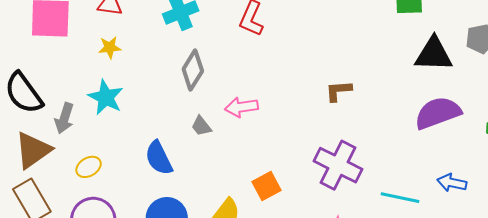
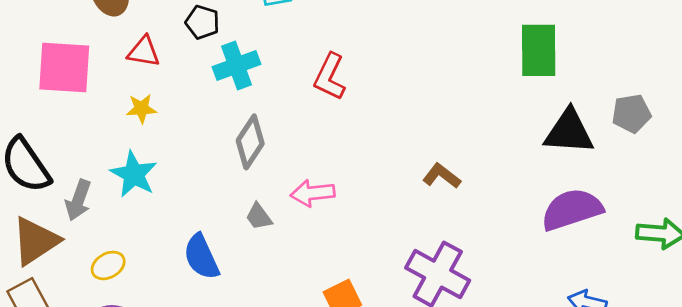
brown L-shape: (339, 91) -> (442, 176), turned 40

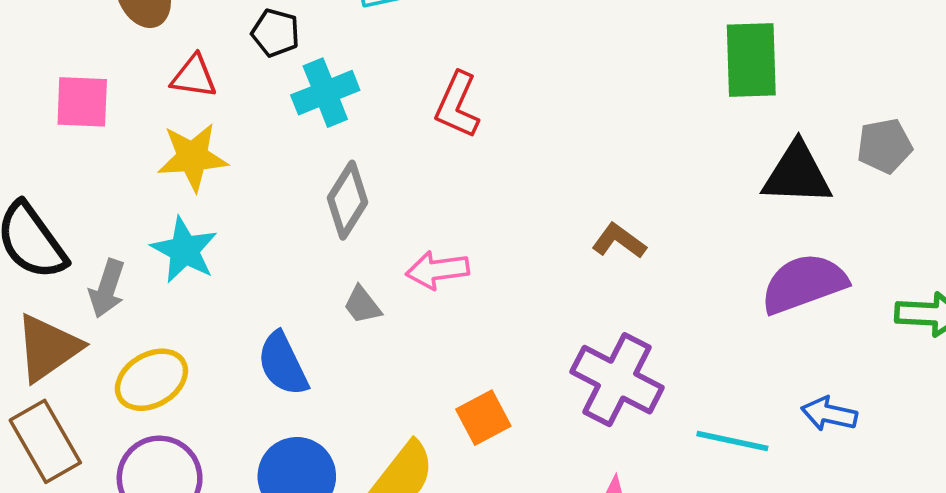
pink square: (64, 68) -> (82, 102), size x0.7
yellow star: (141, 109) -> (193, 157), size x1.6
yellow ellipse: (108, 265) -> (151, 380), size x1.5

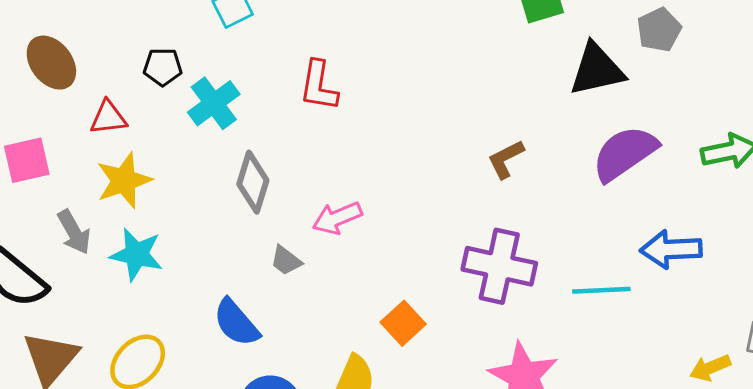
brown L-shape: (619, 241) -> (506, 159), moved, turned -48
gray arrow: (107, 289) -> (74, 232), moved, turned -33
blue arrow: (829, 414) -> (671, 249), size x1.4

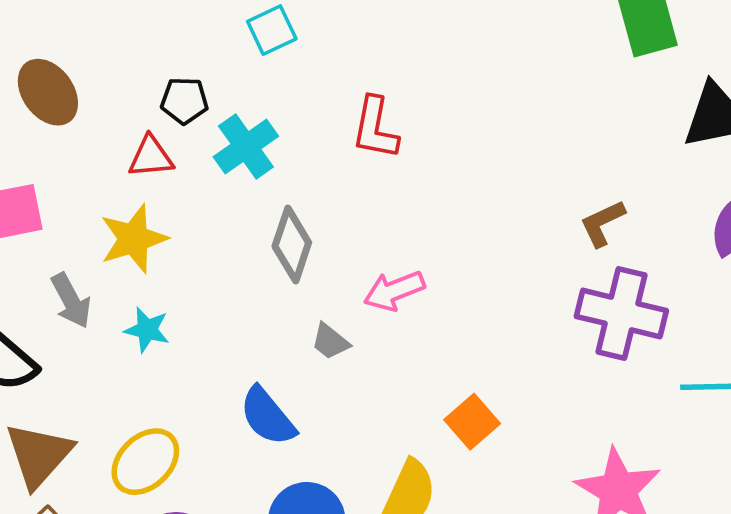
red triangle: (108, 118) -> (151, 157), moved
cyan star: (137, 254) -> (147, 330), size x0.7
purple cross: (499, 266) -> (621, 313), moved

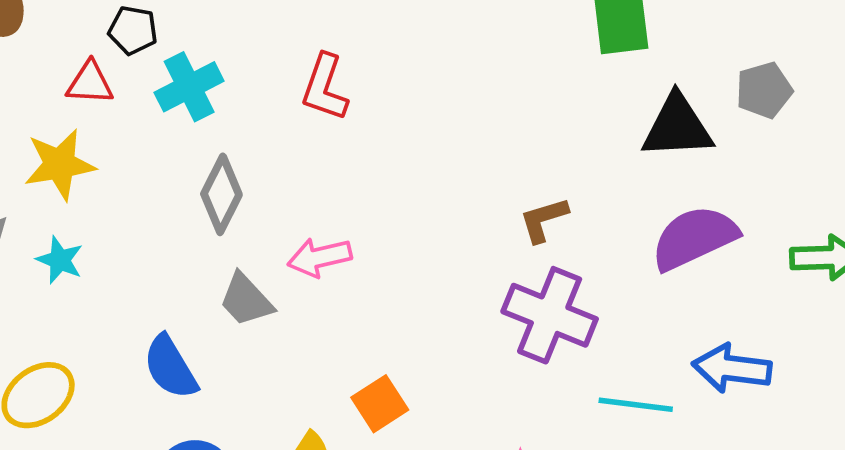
gray trapezoid: (330, 342) -> (246, 300), size x1.4

